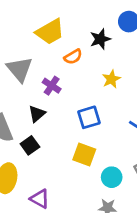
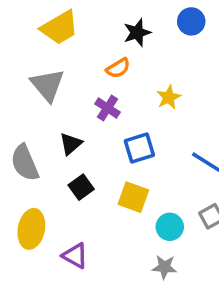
yellow trapezoid: (50, 32) -> (60, 28), moved
black star: (100, 39) -> (137, 33), moved
purple cross: (52, 86) -> (107, 108), moved
black square: (30, 145) -> (81, 187), moved

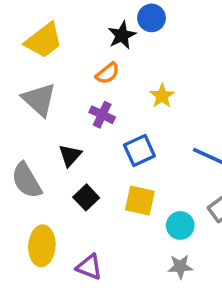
blue circle: (191, 21) -> (152, 18), moved

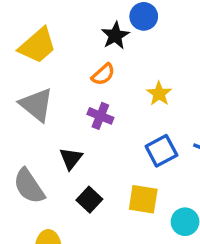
blue square: (139, 151) -> (161, 151), moved

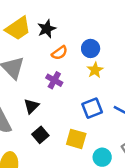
blue circle: (144, 16) -> (91, 48), moved
black star: (115, 36) -> (47, 29), moved

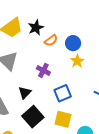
orange semicircle: (59, 53) -> (51, 40), moved
blue square: (92, 108) -> (63, 93), moved
black square: (40, 135) -> (33, 117), size x1.5

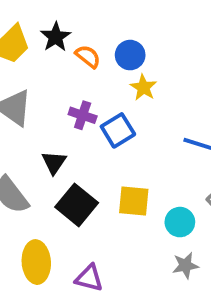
orange semicircle: (51, 40) -> (88, 56), turned -96
blue square: (63, 93) -> (118, 130), moved

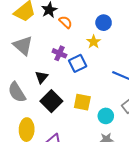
blue circle: (130, 55) -> (104, 23), moved

